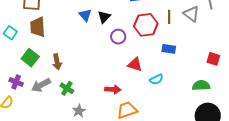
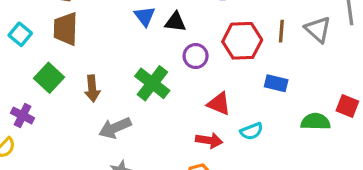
black triangle: (104, 17) -> (175, 22), turned 48
gray arrow: (41, 85) -> (115, 128), moved
green semicircle: (201, 85) -> (316, 122), moved
green cross: (67, 88) -> (152, 83), moved, size x1.5
red arrow: (113, 89) -> (209, 140), moved

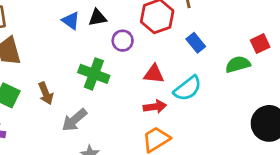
blue rectangle: (276, 83) -> (196, 43), turned 54
red square: (347, 106) -> (260, 44), turned -30
cyan semicircle: (252, 131) -> (188, 88), size x1.5

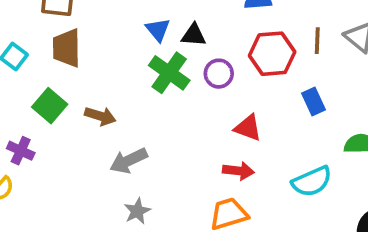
green cross: (94, 74) -> (169, 73), moved
cyan semicircle: (188, 88) -> (312, 181), moved
brown arrow: (46, 93) -> (100, 116), turned -65

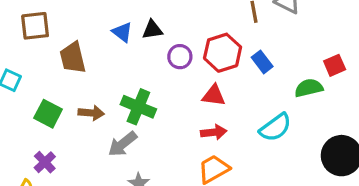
brown trapezoid: (66, 48) -> (73, 58), moved
red hexagon: (272, 54) -> (223, 53), moved
green cross: (169, 73) -> (138, 107), moved
purple cross: (21, 151) -> (45, 162), moved, turned 35

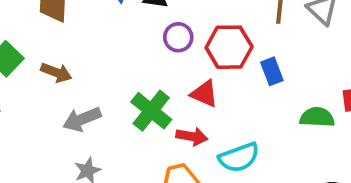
green cross: (138, 107) -> (151, 111), moved
cyan semicircle: (275, 127) -> (239, 157), moved

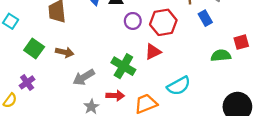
blue rectangle: (272, 71) -> (205, 18), moved
red triangle: (204, 94) -> (153, 52), turned -42
red arrow: (192, 136) -> (115, 96), moved

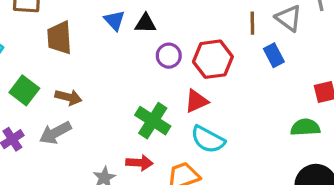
green semicircle: (221, 56) -> (305, 127), moved
gray arrow: (84, 77) -> (55, 133), moved
cyan semicircle: (179, 86) -> (208, 139), moved, turned 55

